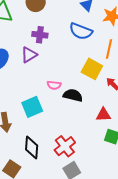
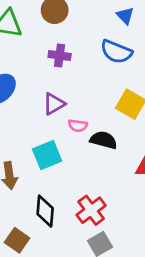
purple triangle: (29, 55) -> (54, 104), moved

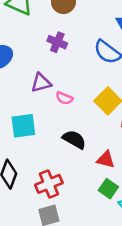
pink semicircle: (78, 126) -> (64, 98), moved
black semicircle: (104, 140) -> (74, 139), moved

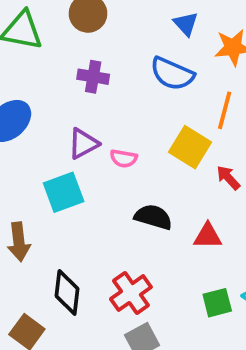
cyan square: (23, 126) -> (64, 192), moved
green square: (108, 189) -> (217, 303), moved, turned -36

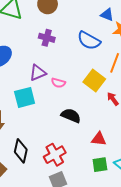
blue triangle: (186, 24) -> (107, 15), moved, turned -32
red triangle: (208, 236) -> (99, 139), moved

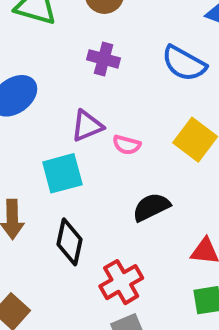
black semicircle: (71, 116) -> (151, 207), turned -48
black diamond: (21, 151) -> (70, 242), moved

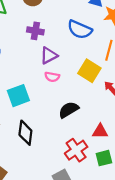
purple triangle: (87, 126) -> (49, 56), moved
red cross: (121, 282) -> (76, 150), moved

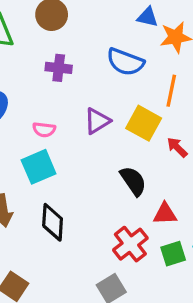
purple triangle: (49, 56) -> (97, 121), moved
pink semicircle: (52, 77) -> (44, 130), moved
black semicircle: (69, 110) -> (133, 181), moved, turned 90

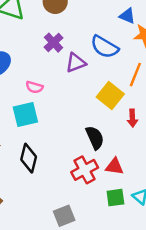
purple cross: (59, 68) -> (53, 43), turned 30
purple triangle: (97, 121) -> (76, 63), moved
red arrow: (177, 147) -> (132, 118), turned -147
red cross: (130, 244) -> (85, 170), moved

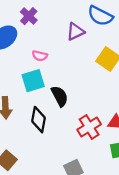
purple cross: (53, 43) -> (29, 16), moved
black semicircle: (95, 138) -> (60, 96), moved

